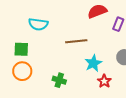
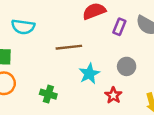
red star: (104, 81) -> (113, 95), moved

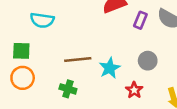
brown line: (69, 47) -> (78, 59), moved

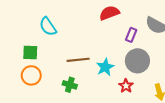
cyan semicircle: (42, 20) -> (48, 26), turned 48
purple rectangle: (140, 20) -> (131, 35), moved
gray circle: (148, 61) -> (137, 61), size x1.5

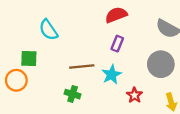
purple rectangle: (131, 35) -> (117, 44), moved
gray circle: (137, 61) -> (161, 64), moved
orange circle: (31, 75) -> (16, 80), moved

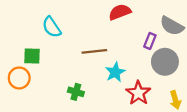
purple rectangle: (117, 44) -> (150, 41), moved
brown line: (82, 67) -> (94, 51), moved
red star: (134, 95) -> (138, 93), size x1.5

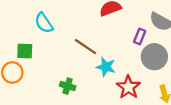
brown line: (94, 51) -> (86, 47), turned 40
cyan star: (115, 72) -> (106, 67), turned -30

